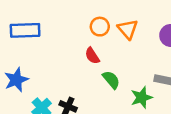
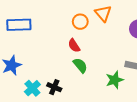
orange triangle: (128, 29) -> (103, 13), moved
green semicircle: (111, 80) -> (80, 65), moved

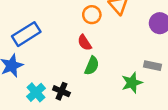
blue rectangle: (19, 25) -> (26, 34), moved, turned -30
green semicircle: (80, 65) -> (92, 66), turned 63

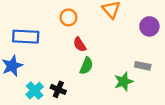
orange circle: (92, 15) -> (68, 17), moved
blue rectangle: (26, 34) -> (26, 37), turned 35

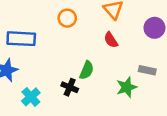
red semicircle: (80, 44) -> (111, 40), moved
black cross: (58, 89) -> (70, 87), moved

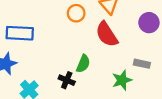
orange circle: (67, 18) -> (76, 13), moved
red semicircle: (111, 40) -> (107, 34), size x1.6

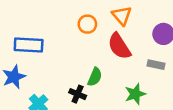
gray rectangle: (142, 64) -> (156, 65), moved

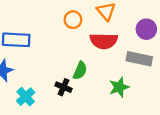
red semicircle: (119, 46) -> (104, 41), turned -56
gray rectangle: (156, 65) -> (139, 59), size x1.5

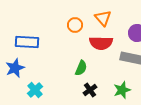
black cross: (64, 87) -> (90, 90), moved, turned 32
green star: (119, 87) -> (122, 90), moved

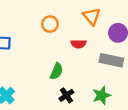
orange triangle: (103, 18) -> (92, 16), moved
red semicircle: (101, 43) -> (78, 44), size x0.6

